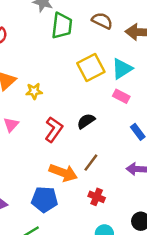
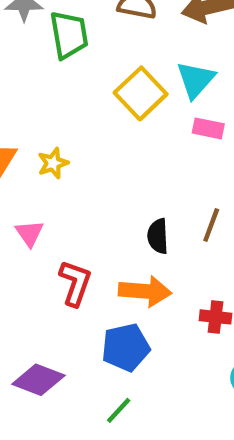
black semicircle: (86, 121) -> (158, 236), moved, turned -42
red L-shape: (54, 129) -> (75, 283), moved
brown line: (91, 163) -> (211, 225), moved

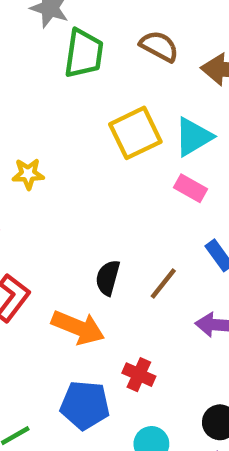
blue pentagon: (126, 347) -> (85, 405), moved

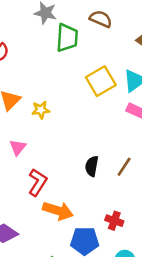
brown semicircle: (159, 46) -> (101, 19), moved
orange arrow: (78, 328) -> (58, 211), moved

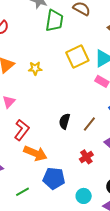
yellow star: (41, 110) -> (35, 68), moved
red cross: (114, 221) -> (86, 157), moved, turned 32

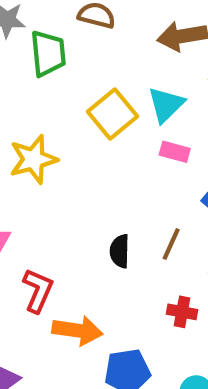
yellow star: (35, 68) -> (33, 159), size x1.6
red cross: (86, 157) -> (182, 312), turned -32

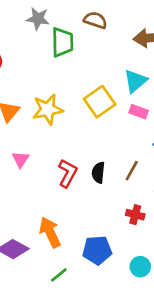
yellow square: (113, 114) -> (100, 102), moved
red L-shape: (38, 290) -> (68, 173), moved
orange arrow: (77, 330) -> (50, 232), moved, turned -128

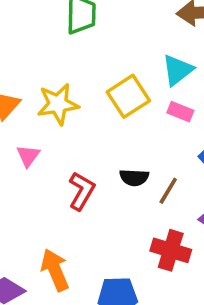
pink triangle: (21, 159) -> (28, 156), moved
black semicircle: (98, 173) -> (134, 178), moved, turned -95
red cross: (135, 215) -> (171, 250), size x1.5

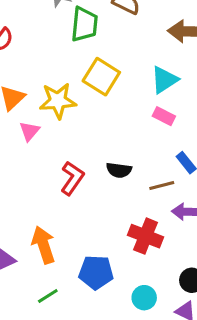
yellow square: (128, 96) -> (101, 77), moved, turned -30
pink triangle: (28, 156) -> (29, 131), moved
brown line: (168, 191) -> (162, 186), moved, turned 40

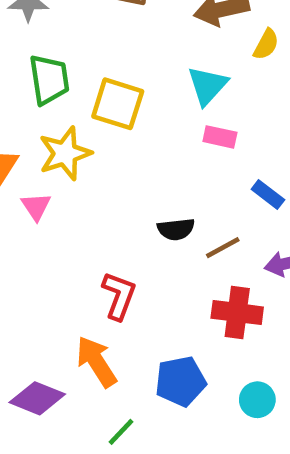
green trapezoid: (84, 24) -> (49, 79), moved
red L-shape: (72, 178) -> (119, 296), moved
brown line: (162, 186) -> (223, 248), moved

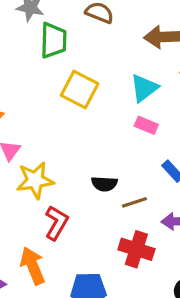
green trapezoid: (49, 79) -> (53, 40), moved
yellow star: (65, 153) -> (35, 180), moved

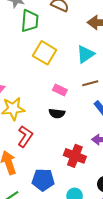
pink rectangle: (146, 125) -> (60, 90), moved
brown line: (134, 202) -> (90, 83), moved

